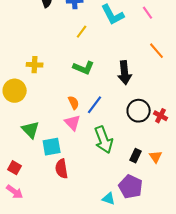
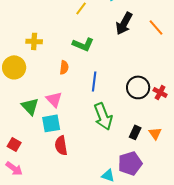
black arrow: (125, 73) -> (124, 23), moved, turned 35
orange semicircle: (74, 103) -> (64, 67), moved, turned 32
blue line: (95, 105) -> (94, 81), turned -30
pink triangle: (73, 123) -> (54, 99), moved
purple pentagon: (131, 187) -> (130, 163), turned 30

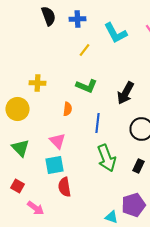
black arrow: (124, 23) -> (126, 93), moved
green triangle: (30, 106) -> (20, 148), moved
black rectangle: (135, 132) -> (138, 166), moved
pink arrow: (14, 168) -> (36, 208), moved

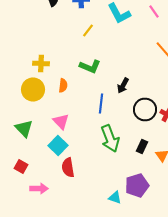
black arrow: (126, 93) -> (123, 86), moved, size x0.7
yellow circle: (18, 109) -> (33, 90), moved
orange semicircle: (68, 109) -> (63, 86), moved
cyan square: (54, 165) -> (58, 146), turned -36
pink arrow: (36, 208) -> (39, 188), turned -36

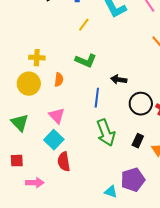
black arrow: (123, 86) -> (119, 80), turned 70
red square: (21, 166) -> (17, 161), turned -32

